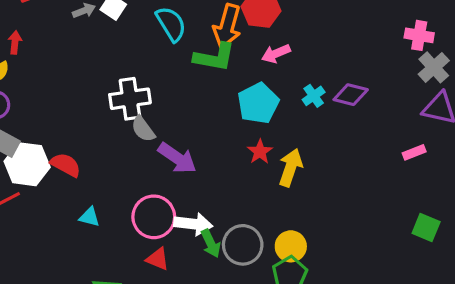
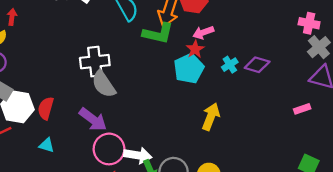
gray semicircle: (143, 129) -> (104, 84), size x1.4
red star: (260, 152) -> (195, 49), moved
purple arrow: (177, 158) -> (93, 119), moved
red semicircle: (66, 165) -> (46, 108), turned -105
cyan triangle: (89, 217) -> (47, 145), moved

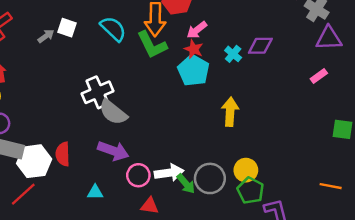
green L-shape: (158, 33) -> (152, 45), turned 68
cyan triangle: (47, 145) -> (95, 192), moved
pink circle: (109, 149) -> (138, 175), size x0.7

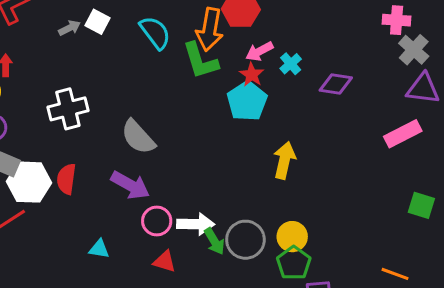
cyan cross: (233, 54) -> (291, 64), moved
pink rectangle: (319, 76) -> (403, 134), size x1.6
white cross: (97, 92) -> (68, 109), moved
cyan triangle: (95, 192) -> (99, 249), moved

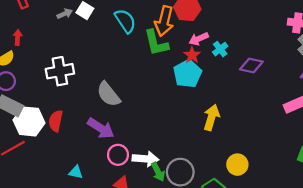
yellow circle: (292, 237) -> (237, 165), moved

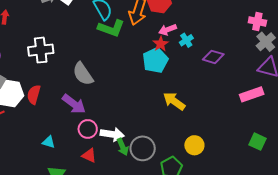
green L-shape: (156, 43) -> (111, 28), moved, turned -60
yellow arrow: (211, 117) -> (174, 101), turned -75

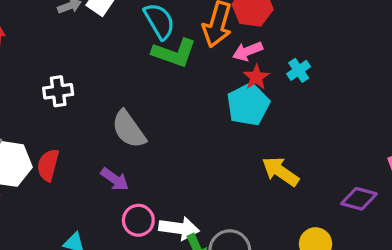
pink arrow: (168, 30) -> (248, 51), moved
white cross: (41, 50) -> (58, 91), size x0.7
purple diamond: (213, 57) -> (359, 199), moved
purple arrow: (74, 104) -> (115, 179), size x0.7

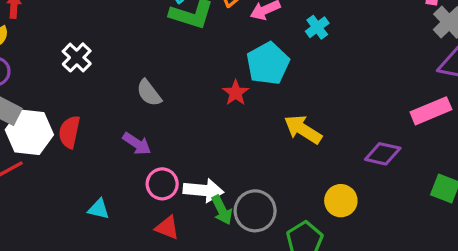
red star: (256, 77) -> (236, 93), moved
white cross: (58, 91) -> (77, 57), turned -36
gray semicircle: (129, 129) -> (149, 93), size x0.7

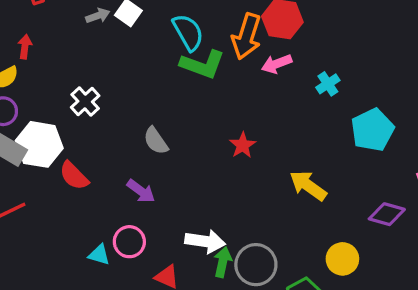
cyan pentagon: (268, 64) -> (372, 130), moved
white hexagon: (29, 132) -> (39, 144), moved
red semicircle: (69, 132) -> (74, 176), turned -60
pink circle: (162, 184) -> (129, 242), moved
green arrow: (222, 210) -> (223, 262), turned -144

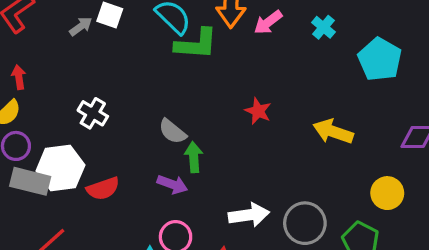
red semicircle: (74, 176) -> (103, 189), turned -48
green arrow: (223, 262) -> (194, 157), moved

